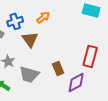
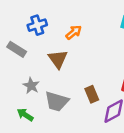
blue cross: (15, 21) -> (37, 25), moved

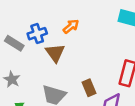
blue cross: (37, 25) -> (37, 34), moved
gray star: (31, 86) -> (12, 79), moved

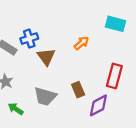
orange arrow: (71, 26) -> (81, 43), moved

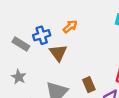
orange arrow: (81, 43) -> (70, 26), moved

